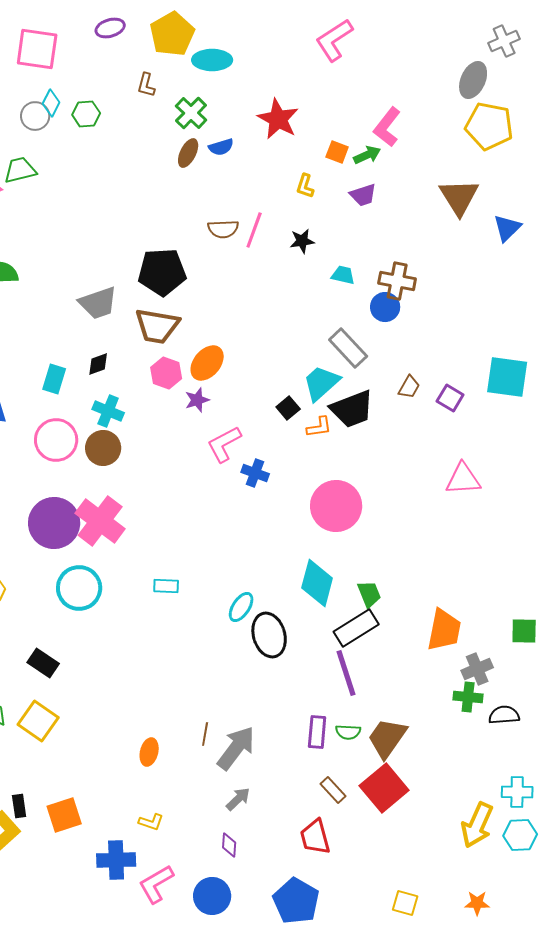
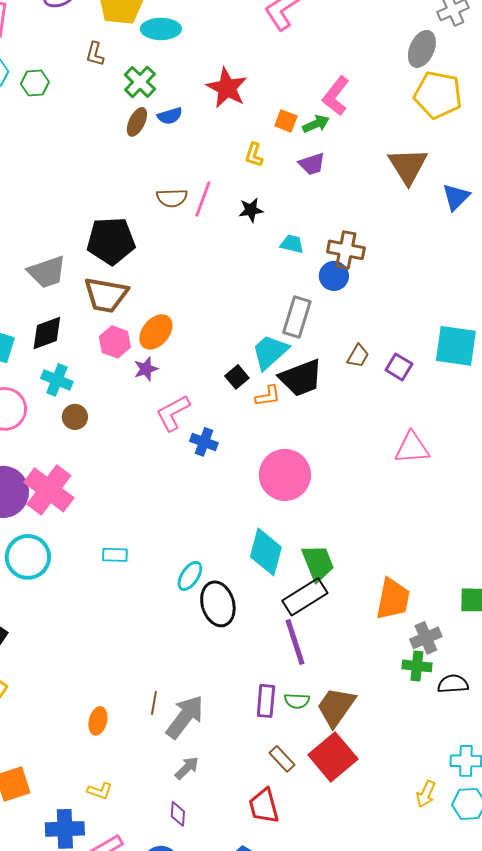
gray rectangle: (348, 348) -> (297, 317), turned 60
black diamond: (98, 364) -> (47, 333), size x1.5
brown circle: (103, 448) -> (75, 417), moved, size x0.7
green trapezoid: (369, 594) -> (318, 563), size x1.4
yellow arrow: (477, 825) -> (426, 794), size x0.6

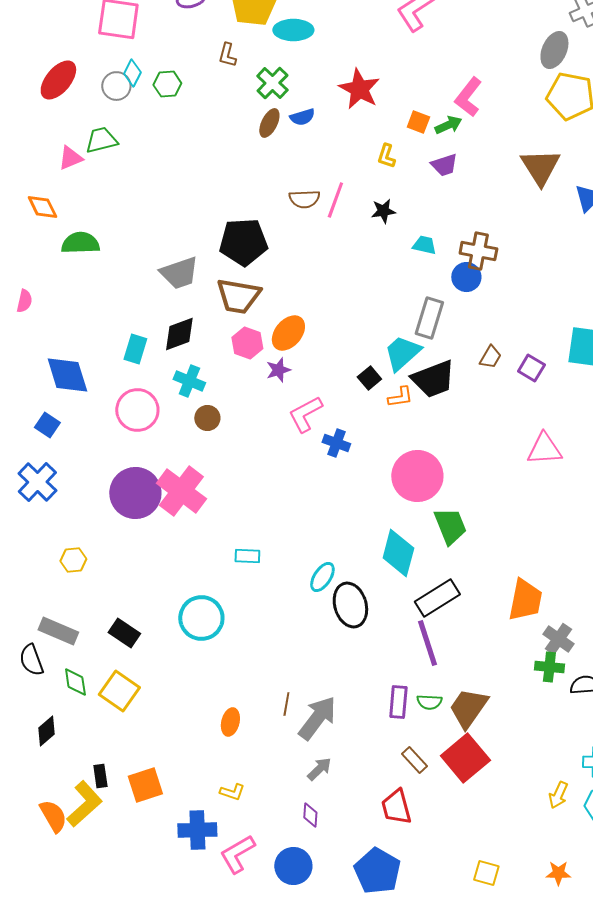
cyan circle: (28, 557) -> (201, 618), moved
green trapezoid: (318, 563) -> (450, 526), moved
gray cross: (426, 638) -> (558, 639), turned -32

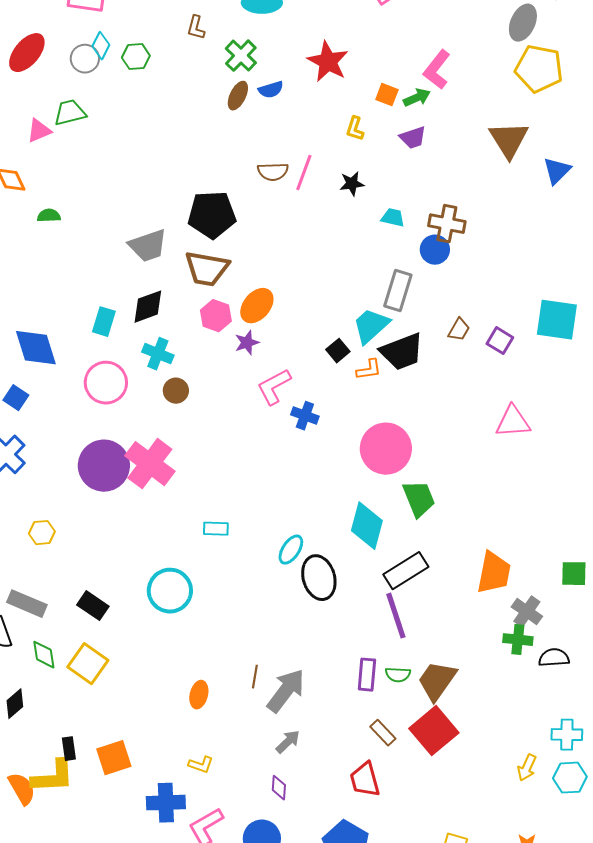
green semicircle: (80, 243) -> (49, 216), size x0.6
yellow L-shape: (84, 804) -> (53, 777), turned 39

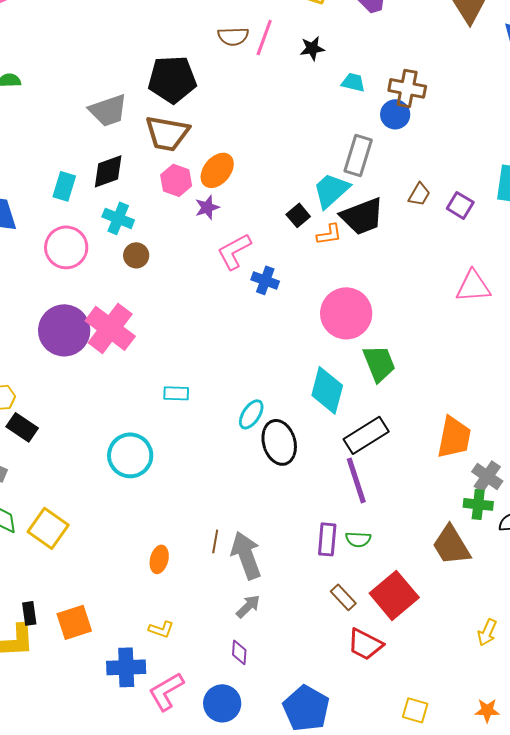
black rectangle: (93, 606) -> (22, 427), moved
brown trapezoid: (437, 681) -> (451, 545), moved, turned -66
gray arrow: (286, 691) -> (246, 555), turned -57
red trapezoid: (365, 780) -> (365, 644), moved, turned -48

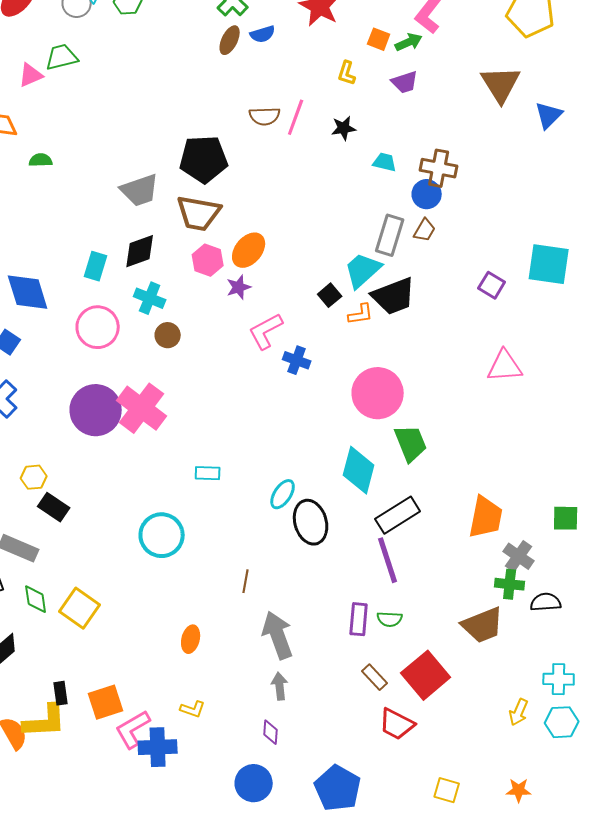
brown trapezoid: (419, 194) -> (425, 230), moved
brown line: (215, 541) -> (246, 581), moved
brown trapezoid: (451, 545) -> (483, 625), turned -81
gray arrow: (248, 606) -> (280, 686), turned -52
pink L-shape: (166, 691) -> (133, 729), moved

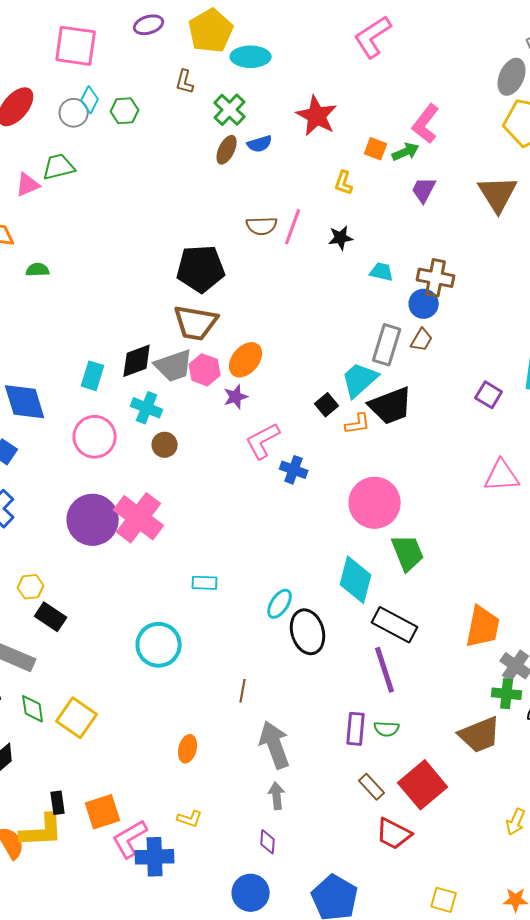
purple trapezoid: (405, 82) -> (424, 190), moved, turned 136
gray trapezoid: (140, 190) -> (174, 366), moved
black rectangle: (398, 515) -> (395, 625), turned 60

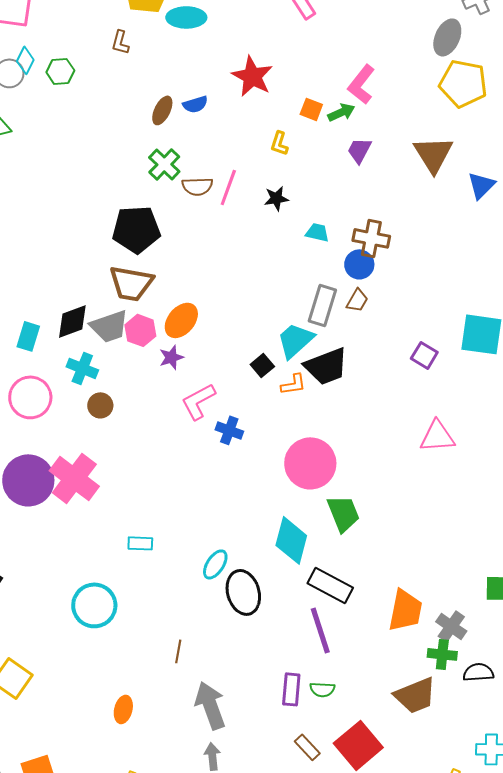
green cross: (230, 110) -> (164, 164), moved
orange trapezoid: (483, 627) -> (405, 610), moved

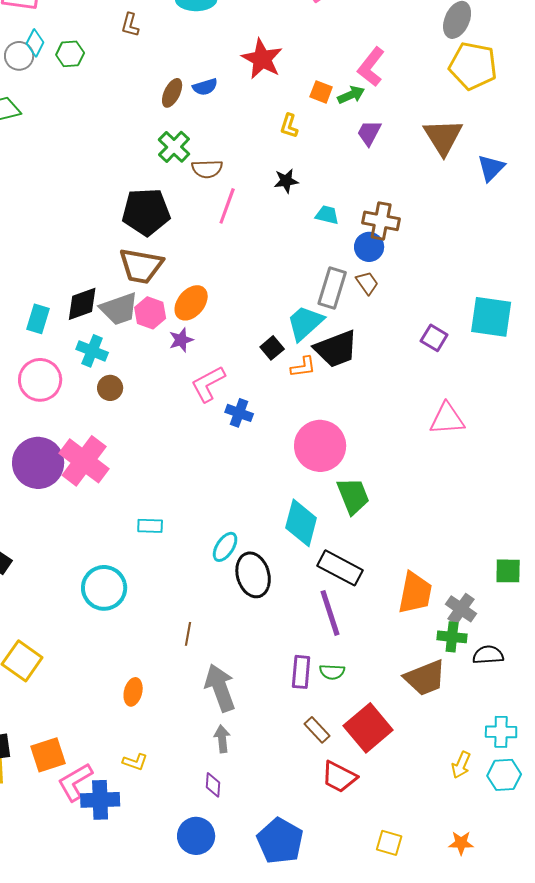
pink line: (228, 187) -> (227, 206), moved
brown trapezoid: (357, 300) -> (367, 283), turned -65

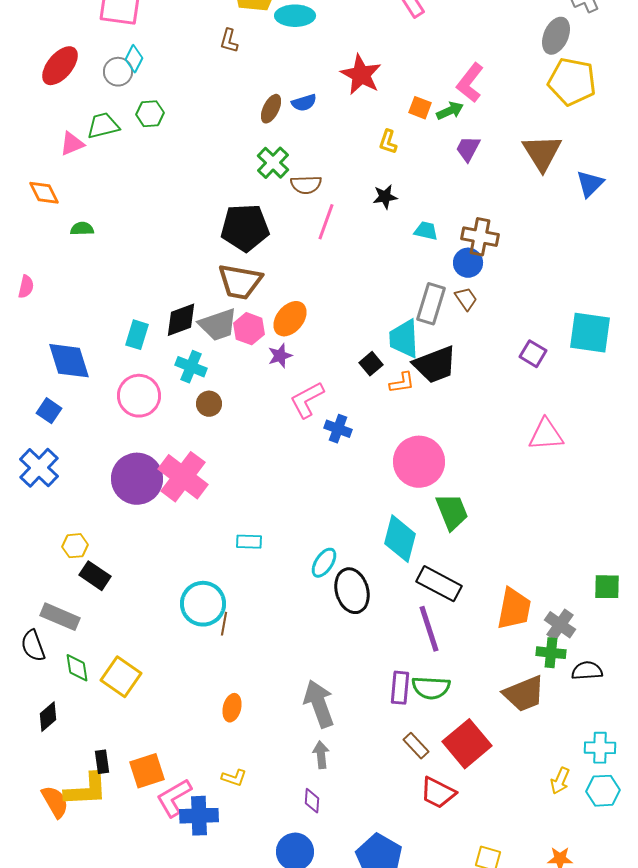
green hexagon: (70, 54) -> (150, 114), moved
cyan trapezoid: (305, 323) -> (404, 339), turned -51
brown line: (188, 634) -> (224, 624), moved
green semicircle: (332, 672) -> (431, 688), size x1.5

